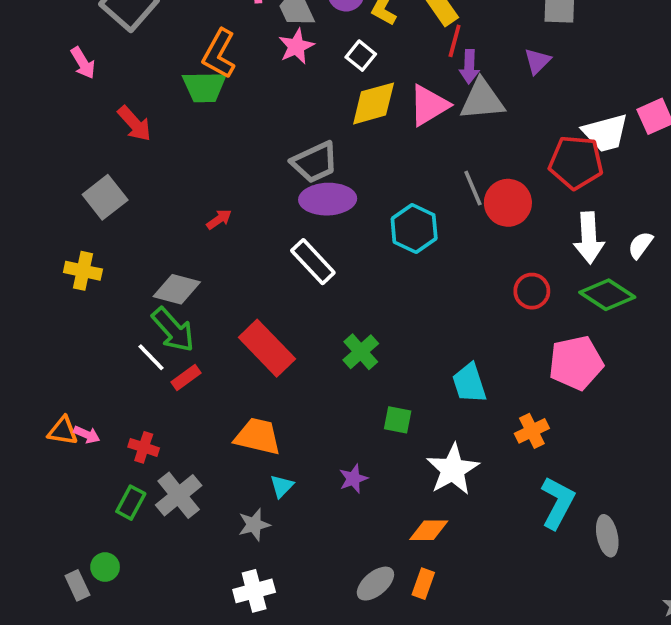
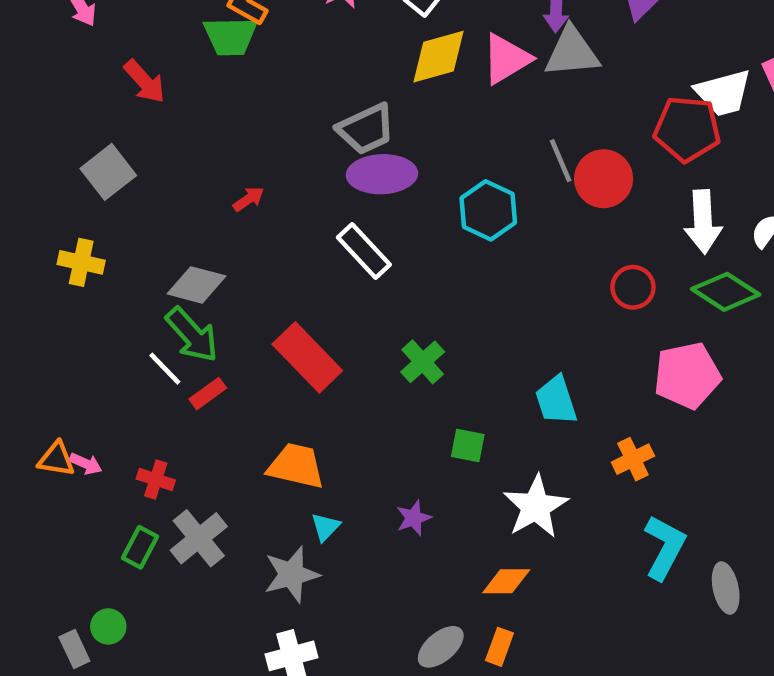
gray star: (254, 525) -> (291, 574), size x1.4

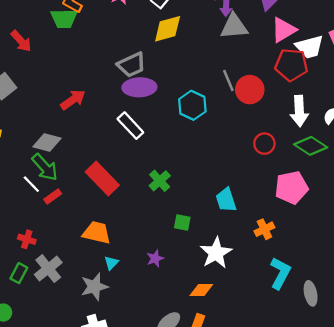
pink triangle: (506, 59) -> (284, 30), moved
red arrow: (249, 199) -> (73, 100), size x1.6

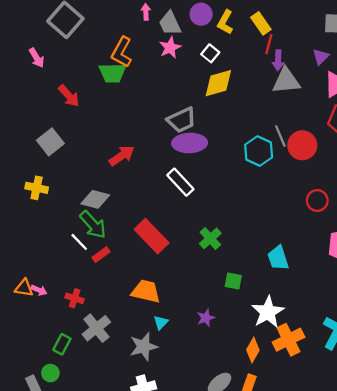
cyan hexagon: (192, 105) -> (259, 151), moved
orange cross: (264, 229) -> (288, 340), moved, size x1.5
green rectangle: (19, 273) -> (62, 344), moved
orange diamond: (201, 290) -> (253, 350), turned -60

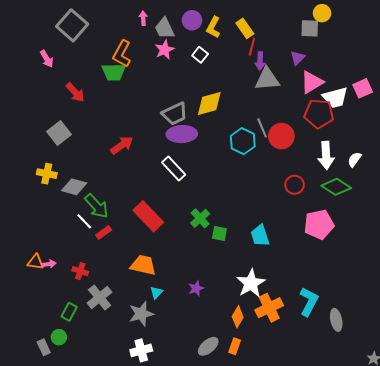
yellow diamond: (218, 83) -> (209, 104), moved
gray diamond: (95, 199) -> (74, 187), moved
green square: (233, 281) -> (219, 234), moved
pink arrow: (39, 290) -> (49, 264), turned -32

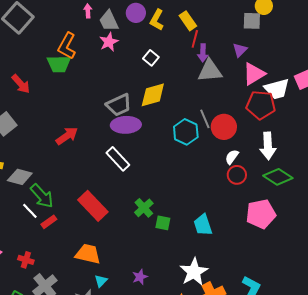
white square: (200, 55) -> (151, 58), moved
white semicircle: (354, 159) -> (232, 157), moved

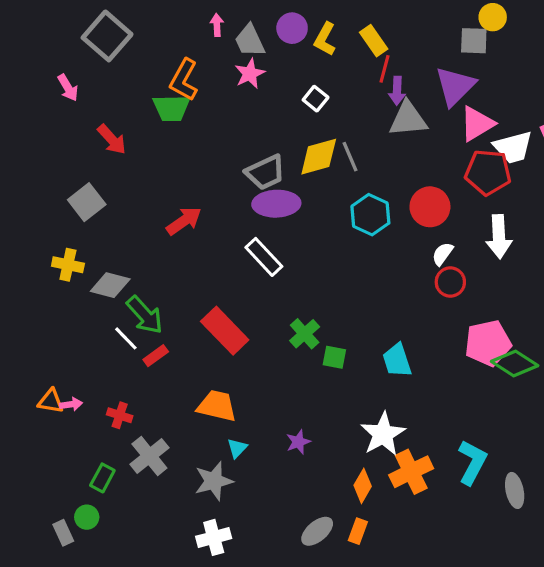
purple triangle: (240, 50) -> (455, 86), size x1.8
gray line: (205, 119) -> (350, 157), moved
green diamond: (278, 177) -> (515, 364), moved

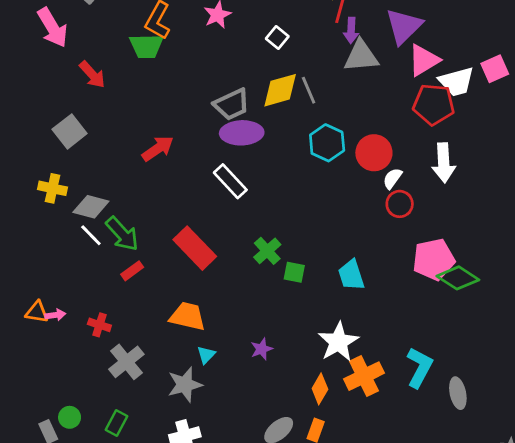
pink arrow: (68, 88) -> (52, 28), size x1.6
red circle: (430, 207) -> (374, 153), moved
white line: (126, 338) -> (91, 235), moved
green rectangle: (102, 478) -> (116, 423), moved

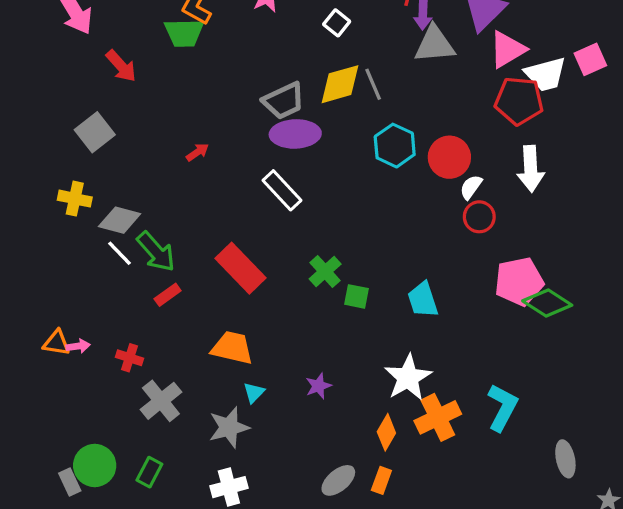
red arrow: (158, 148) -> (197, 152), size x0.6
gray ellipse: (458, 393) -> (565, 459), moved
green circle: (70, 417) -> (95, 465), size x1.6

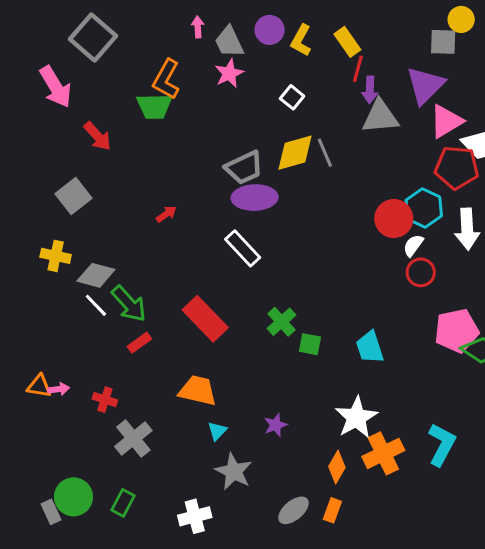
cyan hexagon: (395, 146) -> (424, 208), moved
gray star: (229, 427) -> (234, 471), moved, turned -30

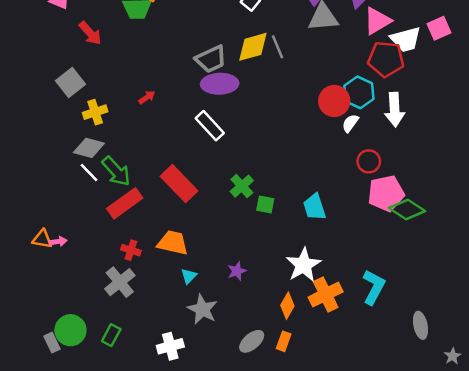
yellow cross: (56, 256) -> (95, 112), moved, turned -30
red circle: (421, 272) -> (369, 161), moved
red rectangle: (139, 343) -> (125, 203), size x1.8
red cross: (105, 400) -> (131, 250), moved

